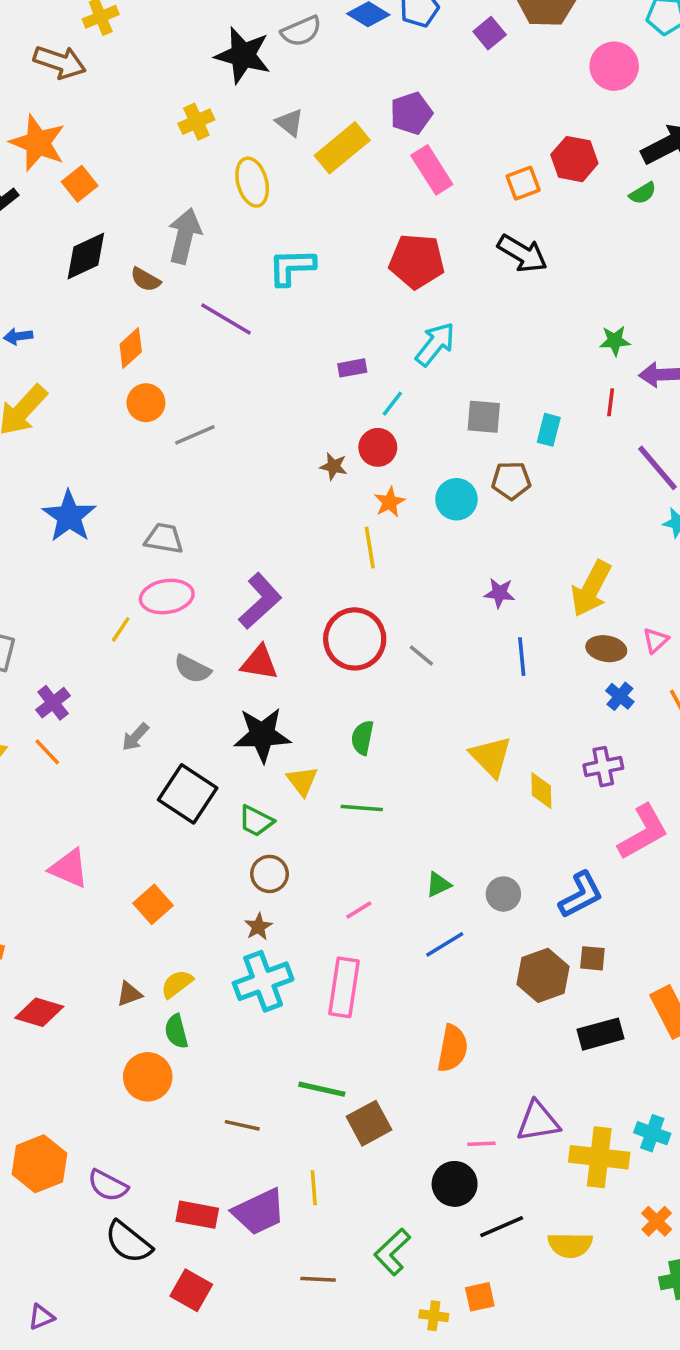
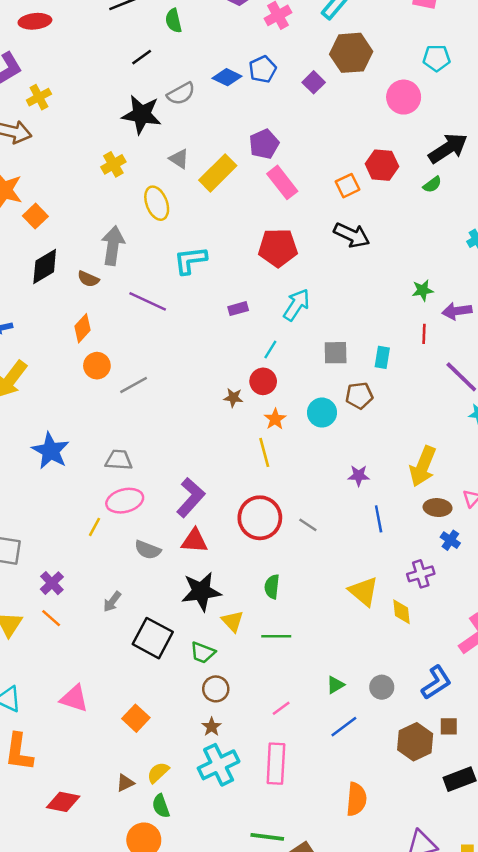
purple rectangle: (352, 368) -> (238, 309), moved
purple cross: (603, 767) -> (421, 574), moved

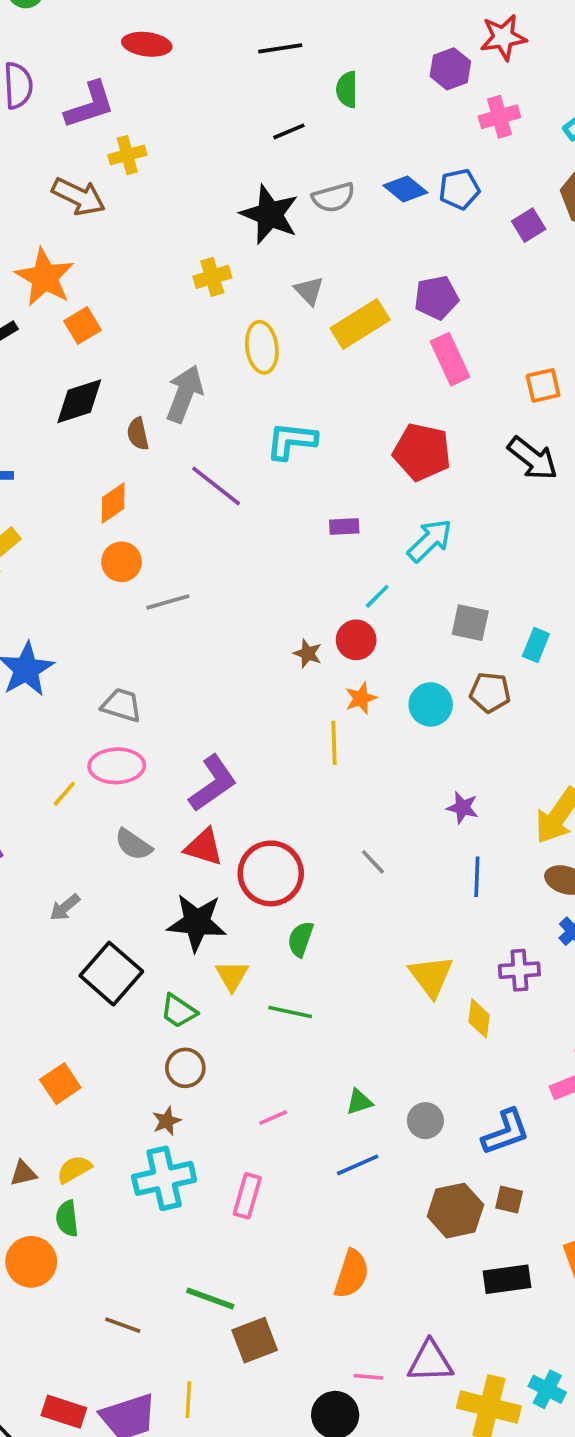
brown semicircle: (88, 279) -> (138, 434), turned 40
red circle: (260, 518) -> (271, 873), moved
pink rectangle: (276, 764) -> (247, 1196), size x0.7

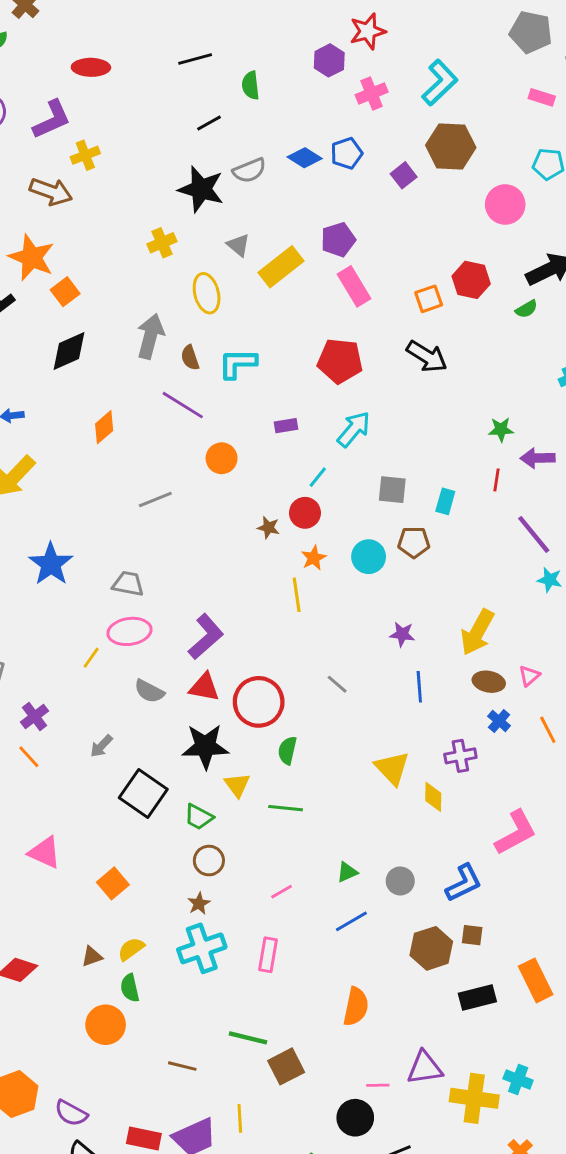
brown semicircle: (138, 434) -> (190, 358), moved
orange circle: (122, 562) -> (222, 458), moved

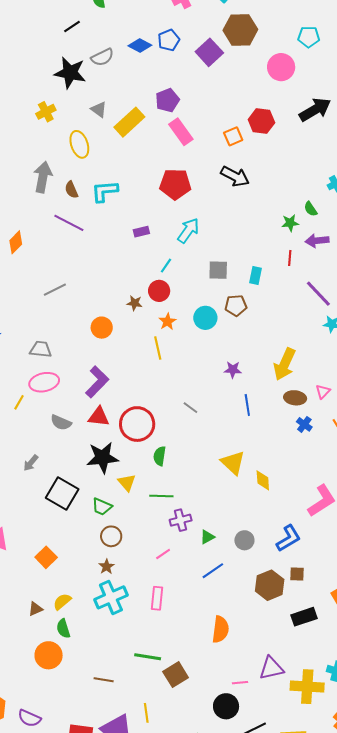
purple square: (404, 175) -> (209, 52), size x1.5
green semicircle: (526, 309) -> (311, 209), moved, turned 91
orange circle: (222, 458) -> (102, 328), moved
purple cross: (460, 756) -> (181, 520), moved

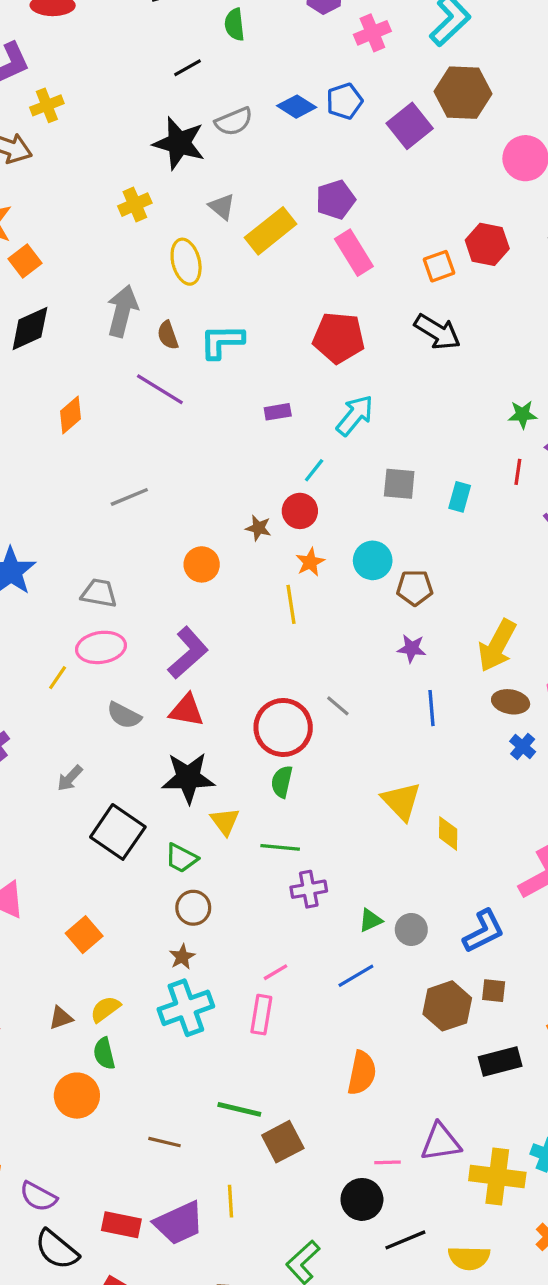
brown pentagon: (236, 305) -> (415, 588), moved
red circle: (137, 424) -> (283, 727), moved
green triangle: (207, 537) -> (370, 920), moved
pink line: (163, 554) -> (275, 972), moved

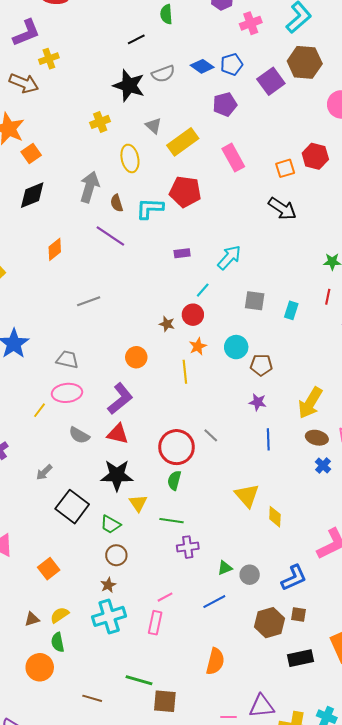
purple pentagon: (335, 200) -> (225, 104), moved
red pentagon: (339, 338) -> (185, 192), moved
orange circle: (202, 564) -> (136, 357), moved
brown square: (283, 1142) -> (165, 701), turned 30

